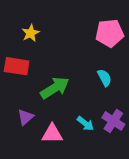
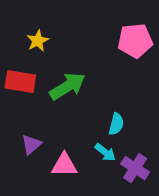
cyan semicircle: (104, 78) -> (116, 124), moved, turned 42
green arrow: (55, 88) -> (68, 86), moved
purple cross: (113, 121) -> (135, 168), moved

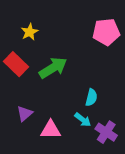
red rectangle: (20, 82) -> (16, 64), turned 35

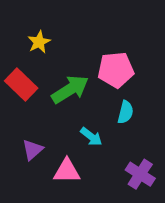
pink pentagon: (106, 32) -> (116, 70), moved
cyan semicircle: (91, 97) -> (126, 112), moved
cyan arrow: (83, 120) -> (91, 137), moved

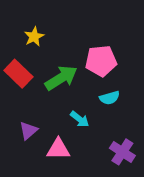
cyan semicircle: (126, 112) -> (110, 98), turned 60

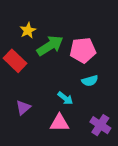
green arrow: (61, 78) -> (50, 46), moved
pink triangle: (58, 149) -> (59, 123), moved

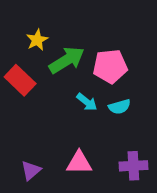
cyan arrow: (65, 98) -> (87, 102), moved
purple triangle: (23, 108) -> (31, 170), moved
purple cross: (100, 125) -> (133, 166), turned -36

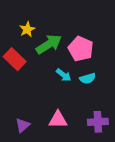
pink pentagon: (110, 66) -> (81, 49), turned 30

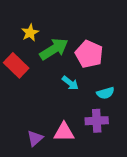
cyan semicircle: (88, 78) -> (105, 93), moved
purple cross: (98, 122) -> (97, 121), moved
purple triangle: (23, 125) -> (35, 138), moved

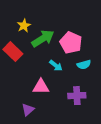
cyan semicircle: (105, 93) -> (84, 65), moved
pink triangle: (64, 132) -> (41, 87), moved

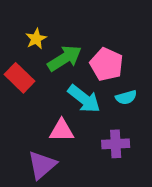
cyan arrow: (56, 66) -> (84, 99), size x1.6
purple triangle: (28, 110) -> (42, 165), size x1.5

